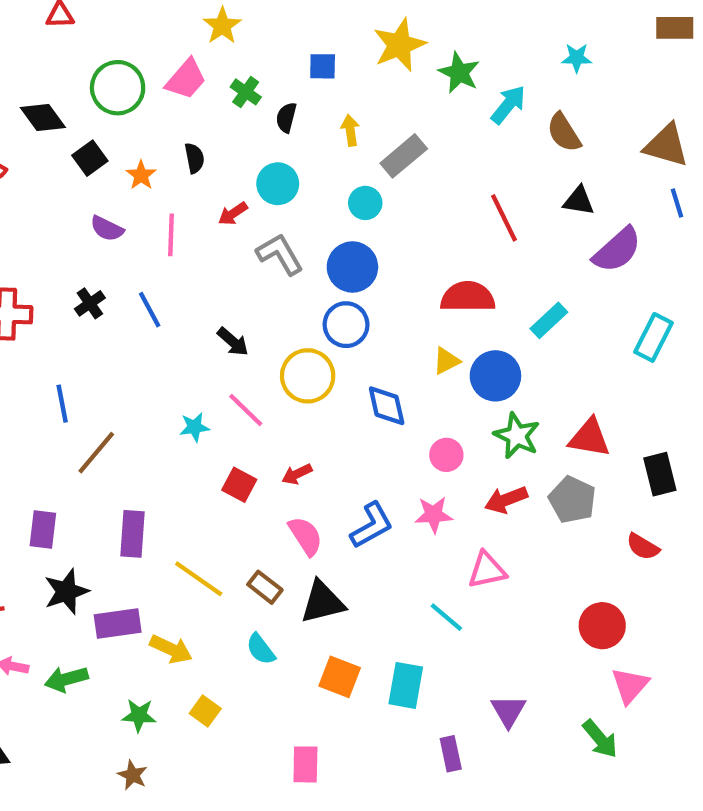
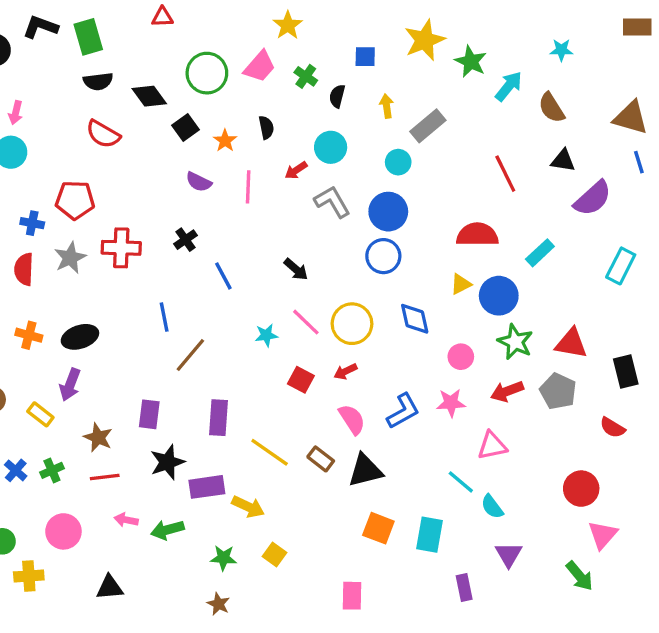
blue line: (150, 310) -> (223, 276), moved
yellow circle: (308, 376) -> (352, 324), moved
cyan semicircle: (261, 649) -> (492, 507), moved

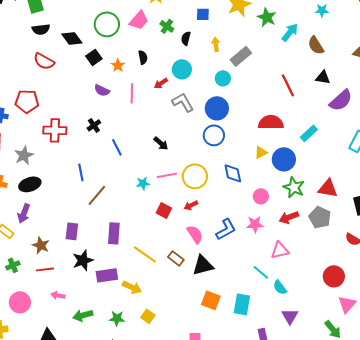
gray star: (70, 258) -> (24, 155), moved
pink line: (306, 322) -> (167, 175), turned -54
green arrow: (167, 530) -> (83, 315), moved

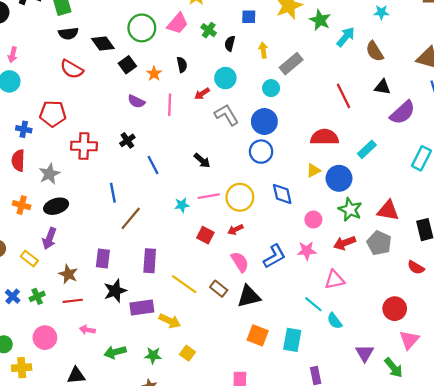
purple triangle: (290, 316) -> (365, 353), moved

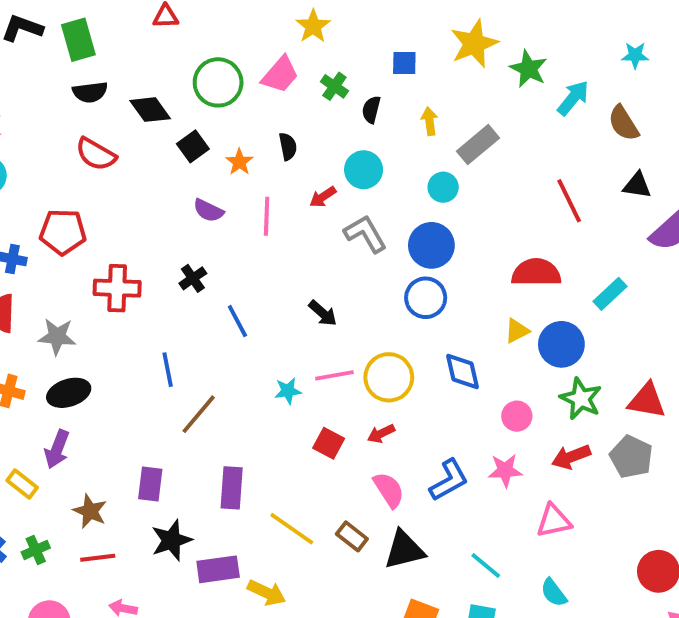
gray star: (49, 174) -> (57, 337), turned 30
cyan line: (313, 304) -> (486, 565), moved

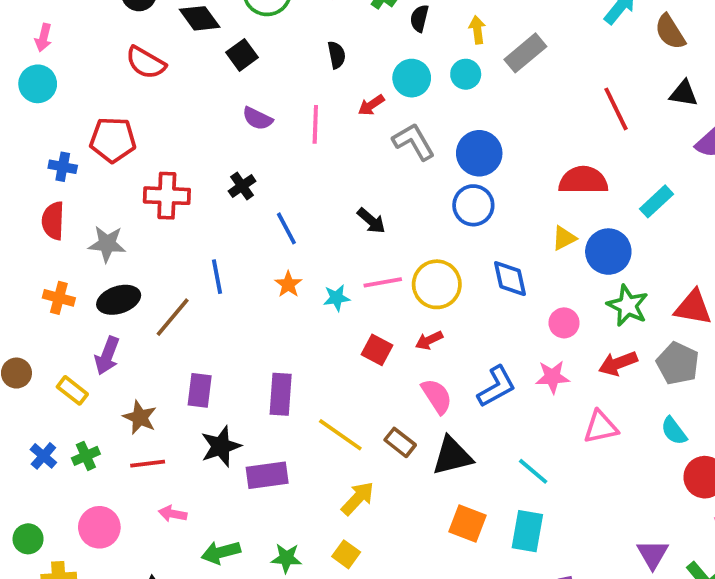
orange star: (239, 162) -> (288, 284), moved
cyan circle: (443, 187) -> (466, 74), moved
brown line: (199, 414) -> (173, 317), moved
yellow arrow: (267, 593) -> (358, 498), moved, turned -72
cyan semicircle: (554, 593) -> (674, 431), moved

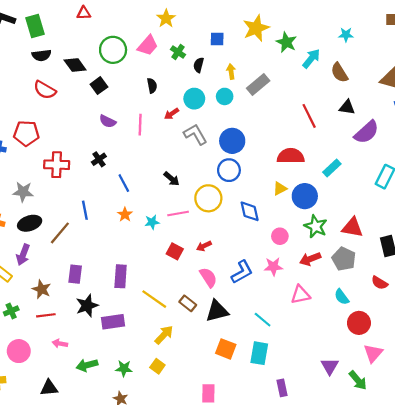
yellow circle: (437, 284) -> (208, 198), moved

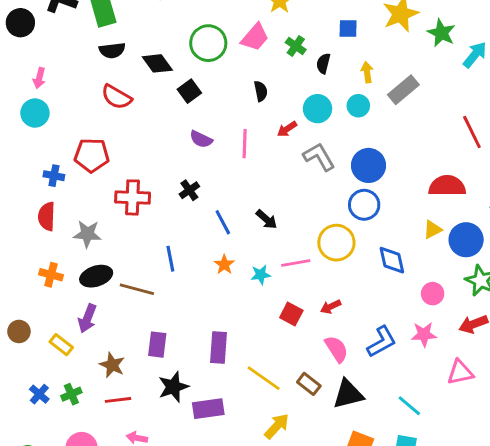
black arrow: (172, 179) -> (267, 219), moved
brown line: (60, 233) -> (137, 289), turned 65

